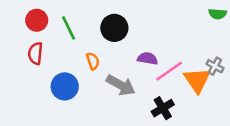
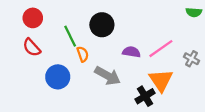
green line: (69, 28) -> (70, 36), moved
red semicircle: (35, 53) -> (32, 47), turned -48
pink line: (169, 71) -> (161, 49), moved
orange triangle: (197, 80) -> (161, 80), moved

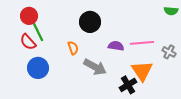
green line: (70, 36) -> (38, 32), moved
pink line: (161, 49) -> (142, 43), turned 30
blue circle: (58, 77) -> (38, 68), moved

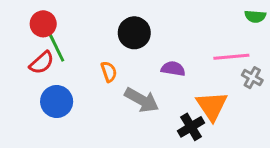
red semicircle: (28, 42) -> (42, 63), turned -90
pink line: (142, 43) -> (231, 57), moved

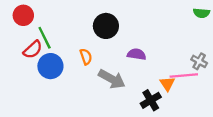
red circle: (43, 24) -> (23, 15), moved
pink line: (231, 57) -> (184, 76), moved
blue circle: (57, 102) -> (50, 66), moved
orange triangle: (212, 106) -> (167, 84), size x0.6

